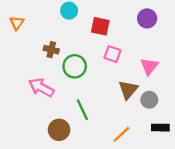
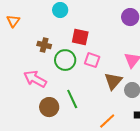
red square: (100, 26) -> (80, 37), moved
pink square: (113, 54) -> (92, 60), moved
brown circle: (59, 130) -> (49, 107), moved

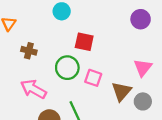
brown cross: (44, 45) -> (29, 51), moved
pink square: (92, 60) -> (93, 78), moved

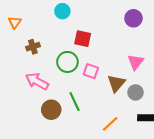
brown cross: (29, 51) -> (33, 47), turned -32

